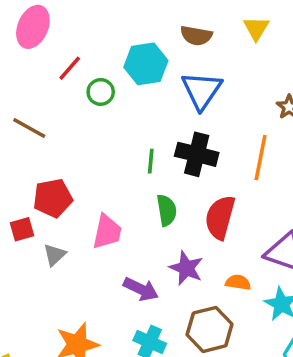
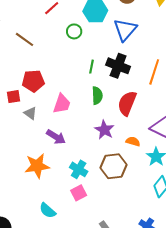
green circle: (101, 92) -> (74, 31), moved
gray triangle: (55, 255) -> (30, 113), turned -48
purple arrow: (141, 289) -> (56, 137), moved

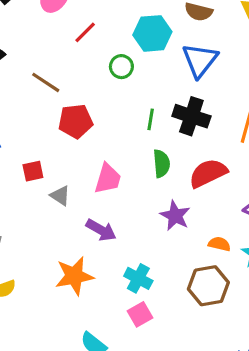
red pentagon: (33, 81) -> (76, 121), moved
red semicircle: (127, 103) -> (208, 173), turned 45
orange semicircle: (133, 141) -> (219, 244), moved
brown hexagon: (114, 166) -> (208, 286), moved

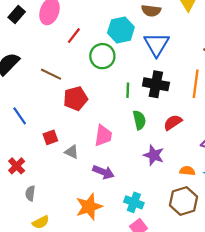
green circle: (121, 67) -> (102, 56), size x1.5
red semicircle: (208, 173) -> (173, 122), size x0.7

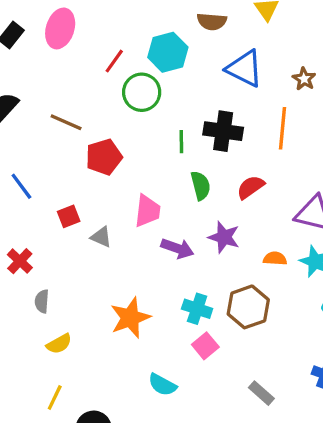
red line: (74, 36) -> (114, 61), moved
blue triangle: (157, 44) -> (245, 69), moved, turned -32
purple arrow: (103, 172) -> (177, 248), moved
brown hexagon: (184, 201) -> (248, 307), moved

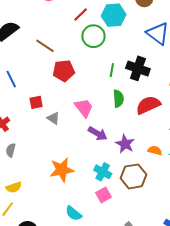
red semicircle: (251, 187) -> (148, 105), size x1.4
pink trapezoid: (148, 211) -> (84, 108), turned -55
purple star: (224, 237) -> (125, 144), moved
yellow semicircle: (59, 344) -> (14, 187), moved

